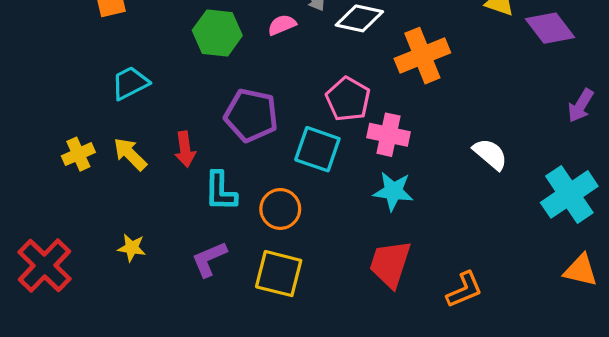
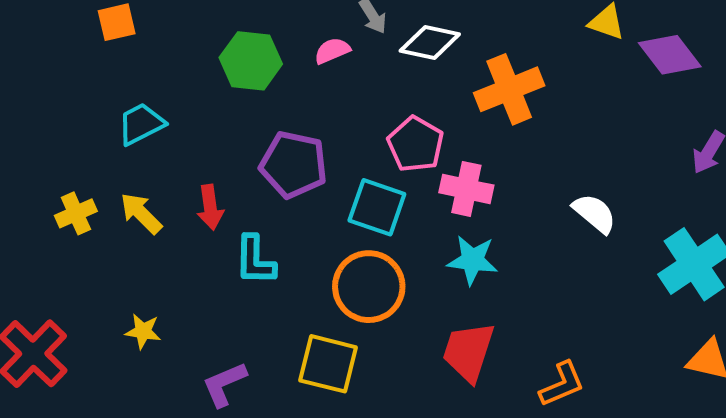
orange circle: (280, 209) -> (369, 287), moved, size x1.4
purple L-shape: (209, 259) -> (224, 384), moved

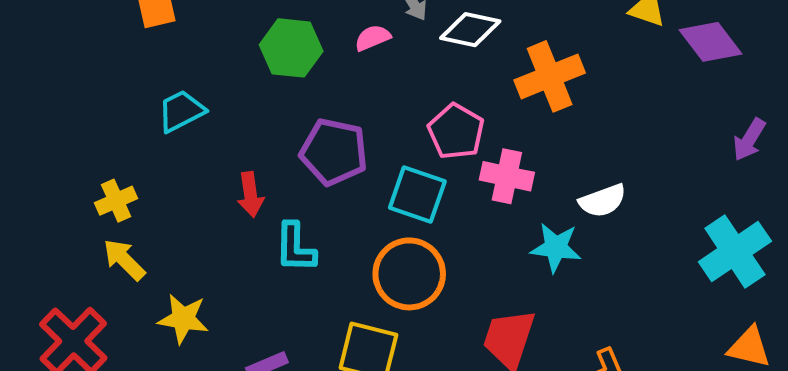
yellow arrow: (141, 213) -> (124, 260), moved
white semicircle: (595, 213) -> (603, 201), moved, turned 120
cyan star: (472, 260) -> (556, 247), moved
yellow star: (143, 331) -> (183, 319), size x1.4

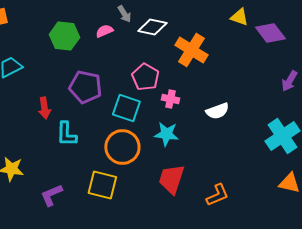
orange cross: (550, 76) -> (191, 50), turned -36
pink cross: (507, 176) -> (170, 99), size x0.7
cyan star: (556, 247) -> (166, 134), moved

